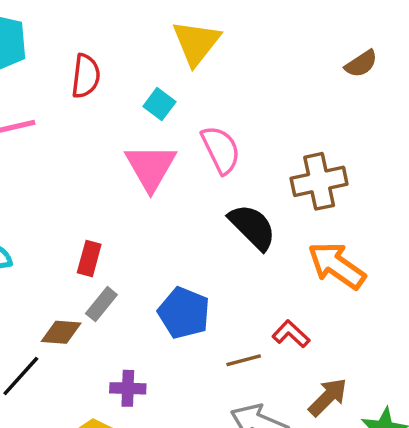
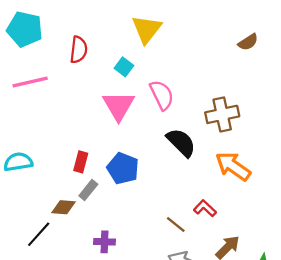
blue pentagon: (184, 313) -> (123, 168), moved
brown line: (244, 360) -> (176, 225), turned 54

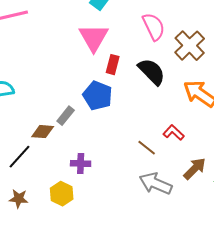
pink semicircle: (162, 95) -> (154, 27), moved
brown cross: (222, 114) -> (190, 46), turned -32
red rectangle: (81, 162) -> (113, 65), moved

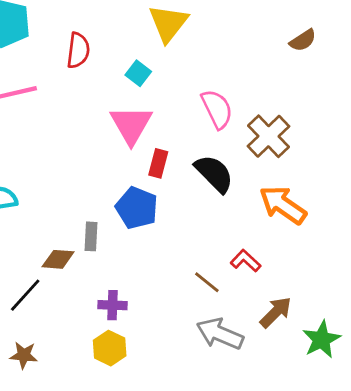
gray rectangle: (66, 116) -> (91, 236), turned -36
yellow hexagon: (62, 194) -> (110, 348), moved

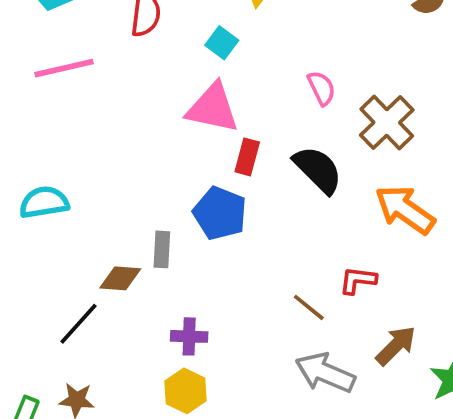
pink semicircle: (217, 109) -> (321, 88), size x0.7
pink triangle: (131, 125) -> (213, 108), turned -48
red L-shape: (246, 261) -> (358, 280), turned -36

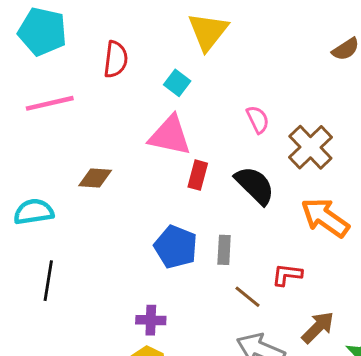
blue pentagon: (220, 213) -> (176, 247), moved
gray rectangle: (162, 249) -> (224, 250), moved
brown diamond: (120, 278) -> (95, 178), moved
black line: (79, 324) -> (48, 281), moved, turned -33

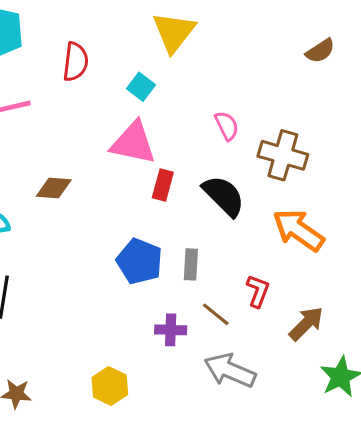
brown cross: (310, 147) -> (283, 155), turned -30
red L-shape: (287, 275) -> (258, 291), turned 104
purple cross: (151, 320) -> (171, 330), moved
brown arrow: (318, 327) -> (306, 324), moved

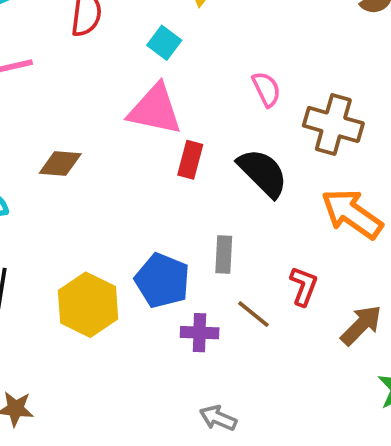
blue pentagon: (139, 261) -> (162, 281), moved
gray arrow: (230, 370) -> (218, 418), moved, size x0.6
yellow hexagon: (110, 386) -> (88, 305), moved, size x1.4

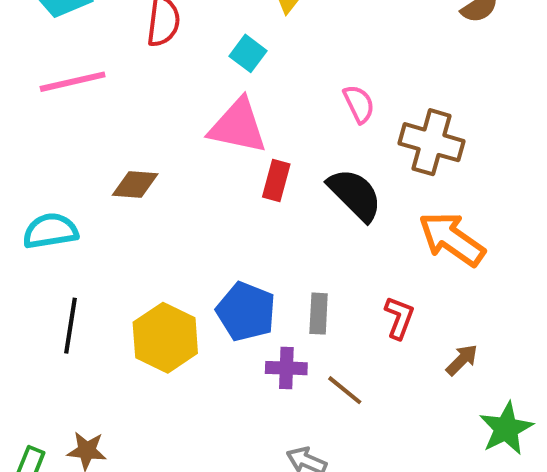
gray rectangle: (224, 255) -> (319, 314), moved
brown line: (253, 314) -> (345, 390), moved
brown arrow: (361, 325) -> (462, 360), size x0.7

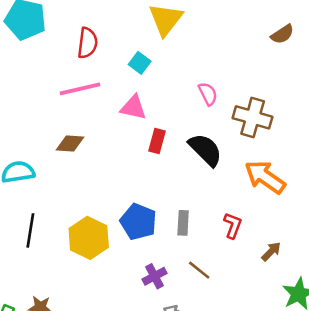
pink line: (73, 82) -> (80, 89), moved
pink triangle: (238, 126) -> (133, 107), size x0.7
purple cross: (286, 368) -> (154, 276), moved, turned -30

